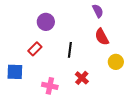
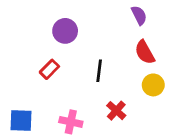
yellow circle: (116, 62) -> (153, 85), moved
blue square: (15, 72) -> (21, 121), moved

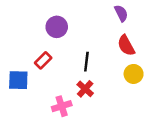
red cross: (116, 111) -> (85, 89), moved
blue square: (21, 121) -> (18, 80), moved
pink cross: (71, 122) -> (62, 106), turned -30

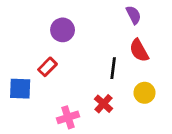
black line: (86, 62) -> (113, 68), moved
yellow circle: (134, 74) -> (145, 93), moved
red cross: (85, 89) -> (104, 104), moved

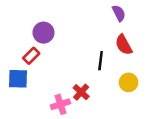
purple circle: (63, 30) -> (43, 33), moved
red rectangle: (48, 67) -> (31, 56), moved
red cross: (104, 104) -> (81, 92), moved

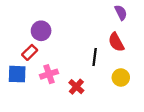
purple semicircle: (119, 13) -> (121, 13), moved
pink cross: (60, 104) -> (49, 74), moved

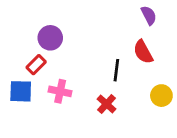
pink cross: (49, 74) -> (60, 91), turned 30
yellow circle: (121, 77) -> (161, 96), moved
red cross: (76, 87) -> (107, 104), moved

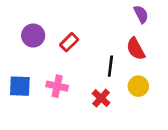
purple circle: (50, 38) -> (33, 36), moved
red rectangle: (36, 65) -> (69, 42), moved
yellow circle: (161, 96) -> (138, 86), moved

